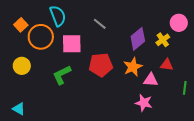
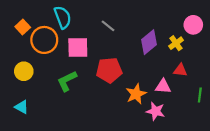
orange star: (133, 67) -> (136, 94), moved
cyan triangle: (19, 109) -> (22, 107), moved

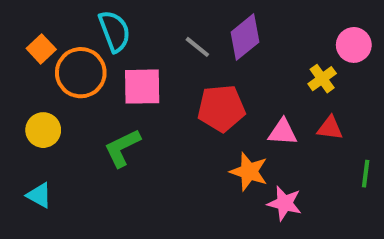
purple diamond: (149, 42) -> (245, 37), moved
red pentagon: (109, 70) -> (221, 108), moved
pink triangle: (163, 86) -> (283, 132), moved
orange star: (136, 94) -> (249, 172), turned -30

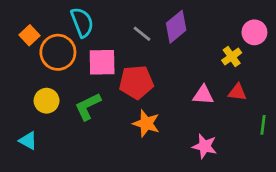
red pentagon: (221, 108) -> (136, 82), moved
yellow circle: (43, 130) -> (47, 101), moved
orange star: (249, 172) -> (146, 123), moved

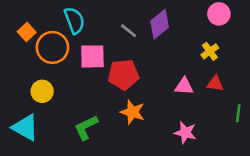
pink circle: (254, 32) -> (219, 14), moved
green L-shape: (88, 106) -> (86, 127), moved
cyan triangle: (28, 141) -> (25, 127), size x1.6

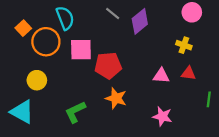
gray line: (129, 31) -> (113, 13), moved
yellow cross: (210, 51) -> (184, 45), turned -35

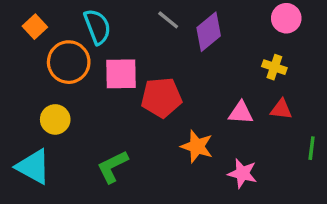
orange square: (23, 28) -> (35, 27), moved
orange star: (116, 98) -> (197, 146), moved

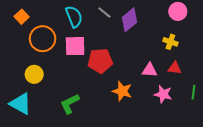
cyan semicircle: (97, 27) -> (74, 17), moved
pink star: (242, 173) -> (163, 94), moved

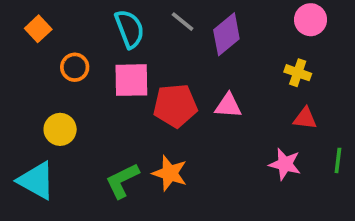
orange circle: (43, 39) -> (75, 67), size x0.6
pink triangle: (149, 70) -> (228, 106), moved
orange star: (122, 91) -> (170, 173), moved

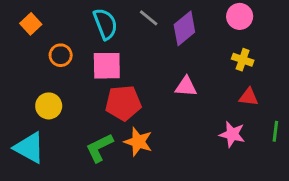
pink circle: (311, 20) -> (240, 16), moved
red pentagon: (175, 106) -> (123, 103), moved

